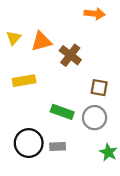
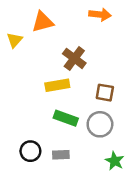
orange triangle: (41, 41) -> (43, 22), moved
yellow rectangle: (24, 81) -> (57, 85), moved
black circle: (29, 143) -> (30, 151), size x0.7

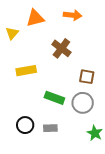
orange arrow: (100, 14) -> (73, 15), moved
yellow rectangle: (57, 85) -> (26, 71), moved

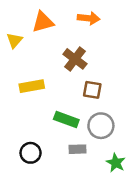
brown square: (87, 77) -> (92, 90), moved
gray rectangle: (50, 128) -> (77, 149), moved

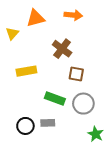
gray rectangle: (77, 149) -> (48, 123), moved

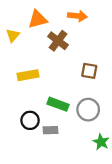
brown cross: (62, 49) -> (58, 41), moved
brown square: (76, 74) -> (89, 71), moved
black circle: (25, 126) -> (30, 120), moved

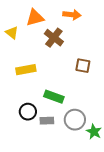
yellow triangle: (13, 35) -> (12, 33), turned -32
gray circle: (88, 110) -> (75, 120), moved

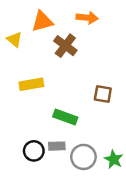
brown square: (83, 66) -> (103, 94), moved
black circle: (28, 112) -> (34, 151), moved
gray circle: (75, 120) -> (83, 157), moved

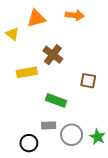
brown cross: (65, 46) -> (53, 55), moved
black circle: (34, 151) -> (29, 143), moved

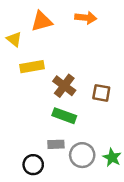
brown cross: (53, 55) -> (64, 86), moved
yellow rectangle: (27, 72) -> (32, 67), moved

